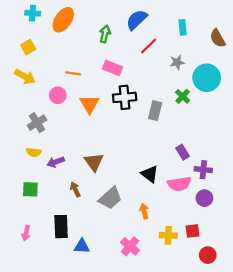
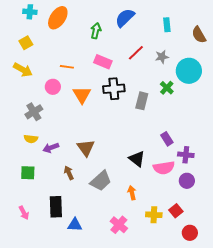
red line: (149, 46) -> (136, 53), moved
red square: (192, 231) -> (176, 211), turned -32
pink arrow: (26, 233) -> (24, 213), turned -40

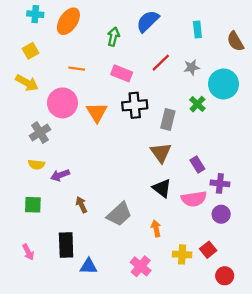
orange line: (67, 67) -> (77, 69), moved
pink circle: (53, 87) -> (62, 103), size x1.6
brown triangle: (86, 148) -> (161, 153), moved

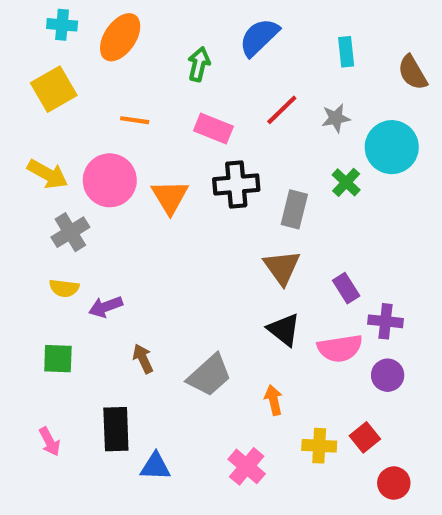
yellow square: (31, 51) -> (54, 89), size x1.5
yellow arrow: (27, 83) -> (48, 174), moved

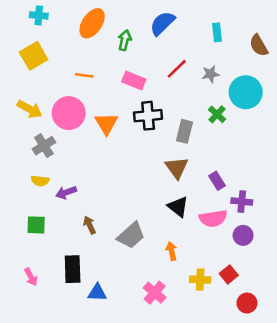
orange ellipse: (120, 37) -> (92, 23), moved

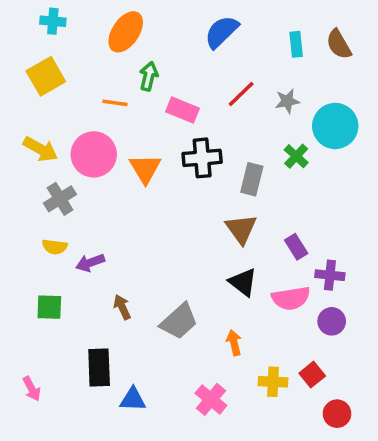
green arrow: (125, 40) -> (149, 76), moved
brown semicircle: (259, 45) -> (339, 44), moved
pink arrow: (31, 277) -> (32, 389), moved

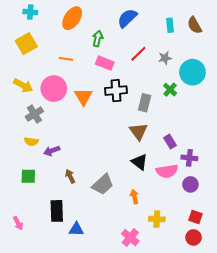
green arrow: (149, 76) -> (98, 39), moved
red square: (312, 375) -> (196, 217), moved, turned -32
pink cross: (211, 399) -> (130, 237), moved

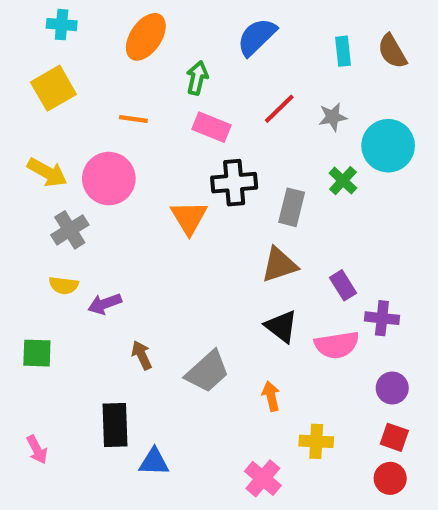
orange triangle: (83, 97) -> (189, 218), moved
brown triangle: (138, 131) -> (279, 265), turned 48
green square: (28, 176) -> (37, 353), moved
purple circle: (190, 184) -> (392, 388), moved

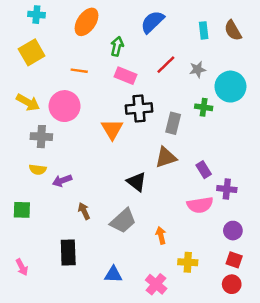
green cross: (343, 181) -> (204, 107), turned -35
gray cross: (70, 230) -> (41, 137), turned 35
black triangle: (281, 326) -> (137, 182), moved
blue triangle: (154, 462) -> (113, 274), moved

